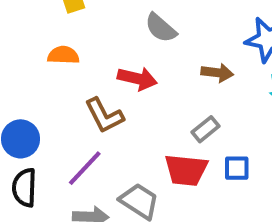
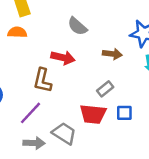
orange semicircle: (63, 55) -> (17, 32), moved
brown L-shape: (104, 116) -> (42, 80), turned 40

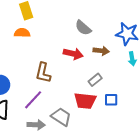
gray semicircle: (77, 26) -> (83, 28), moved
red arrow: (63, 58) -> (73, 54), moved

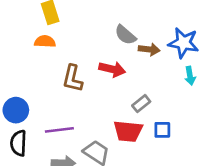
brown arrow: (101, 51) -> (149, 49), moved
brown L-shape: (43, 73) -> (73, 78), moved
purple line: (33, 100) -> (59, 130), turned 40

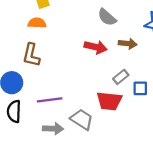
brown arrow: (149, 49) -> (128, 44), moved
brown L-shape: (73, 78) -> (31, 55), moved
blue square: (162, 130) -> (140, 88), moved

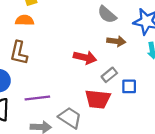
gray semicircle: (107, 17) -> (107, 15), moved
red arrow: (96, 47) -> (85, 57), moved

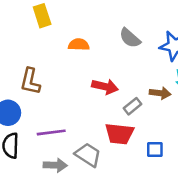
orange semicircle: (25, 20) -> (79, 45), moved
brown arrow: (116, 41) -> (160, 93), moved
blue square: (129, 86) -> (155, 149), moved

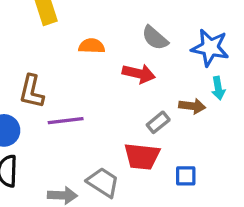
red arrow: (105, 87) -> (139, 74), moved
purple line: (51, 132) -> (66, 121), moved

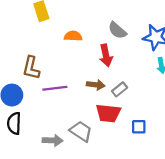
red arrow: (139, 74) -> (106, 55), turned 65
brown arrow: (192, 106) -> (96, 85), moved

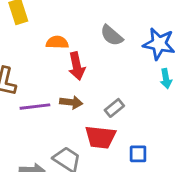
red arrow: (106, 55) -> (77, 66), moved
brown arrow: (96, 85) -> (71, 102), moved

